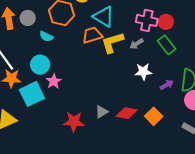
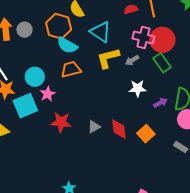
red circle: (166, 22) -> (162, 40), size x1.6
orange trapezoid: (92, 35) -> (71, 69), moved
cyan semicircle: (46, 36) -> (67, 45), moved, size x1.5
red diamond: (127, 113) -> (119, 129), turned 70
red star: (74, 122) -> (61, 122), moved

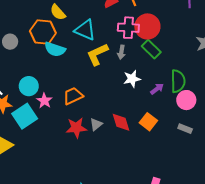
gray arrow: (132, 60) -> (121, 52), turned -40
orange trapezoid: (71, 69) -> (73, 96), moved
red star: (61, 122) -> (76, 128), moved

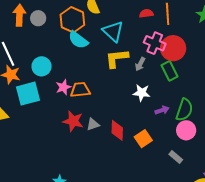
pink star: (44, 101) -> (63, 87), moved

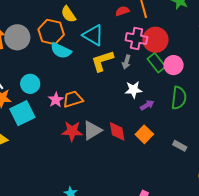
gray circle: (38, 18) -> (17, 37), size x1.6
purple arrow: (162, 110) -> (147, 105), moved
gray triangle: (93, 124) -> (92, 130), size x1.5
pink circle: (186, 130) -> (174, 65), moved

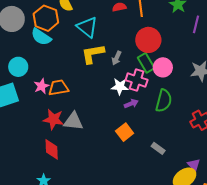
pink cross: (136, 39) -> (137, 80), moved
cyan semicircle: (61, 51) -> (41, 37), moved
gray triangle: (92, 130) -> (73, 121), turned 30
red diamond: (117, 131) -> (52, 149), moved

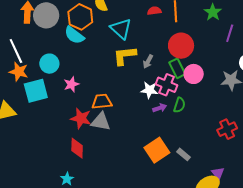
orange trapezoid: (58, 88) -> (102, 102), moved
green semicircle: (164, 101) -> (179, 105), moved, size x0.7
orange square: (125, 132) -> (157, 150), moved, size x1.4

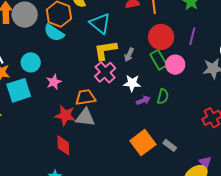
purple line: (230, 33) -> (192, 36), moved
pink cross: (166, 85) -> (105, 72), moved, turned 30

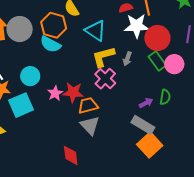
white star: (132, 83) -> (137, 26), moved, size x1.4
red star: (65, 115) -> (73, 92), moved
gray triangle: (85, 117) -> (90, 126), turned 45
gray rectangle: (170, 145) -> (143, 125), moved, size x1.6

